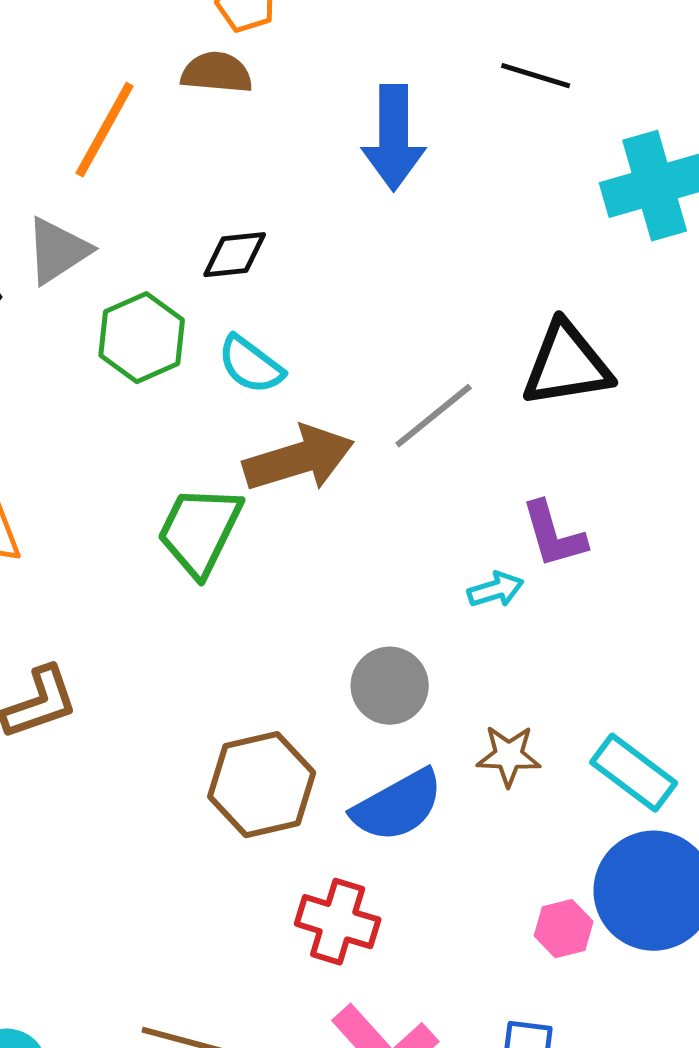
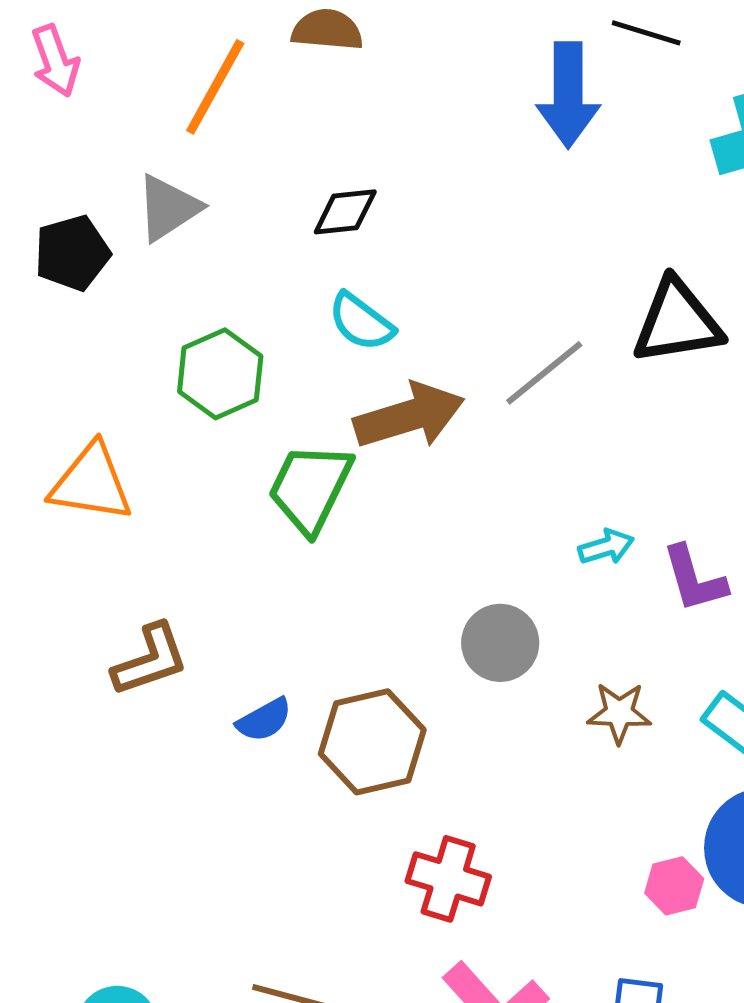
blue arrow: (394, 138) -> (568, 95), moved
green hexagon: (142, 338) -> (220, 374), moved
purple L-shape: (554, 535) -> (694, 579), moved
blue semicircle: (398, 806) -> (264, 720), moved, size x0.6

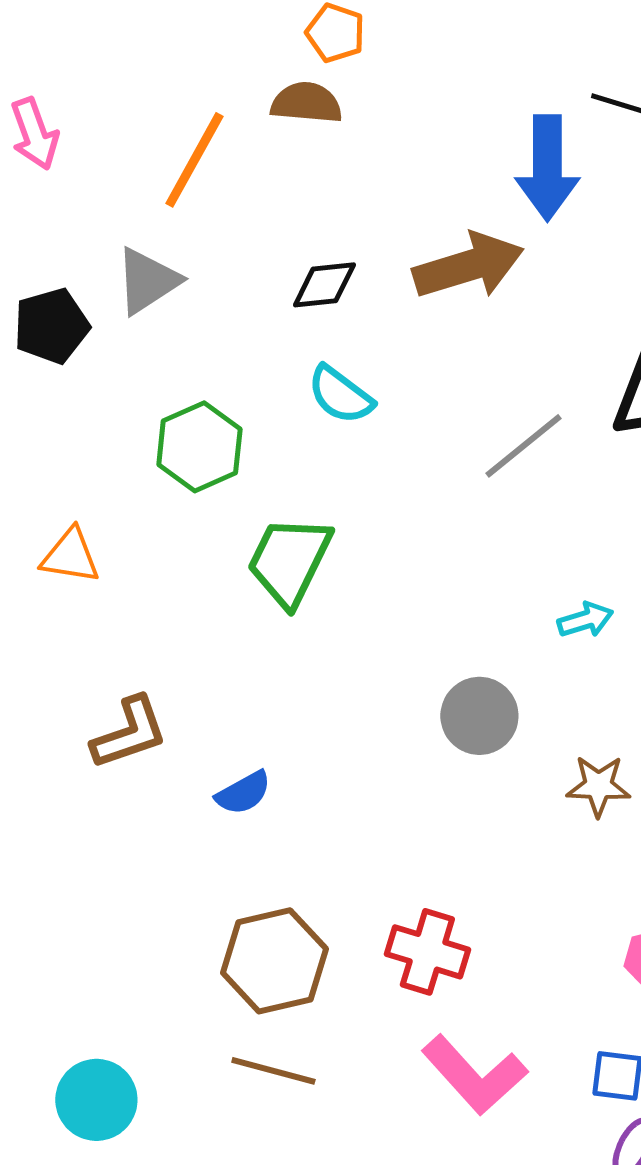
brown arrow: (409, 416) -> (468, 266), moved
orange triangle: (91, 483) -> (70, 556), size x0.7
brown hexagon: (372, 742) -> (274, 961), moved

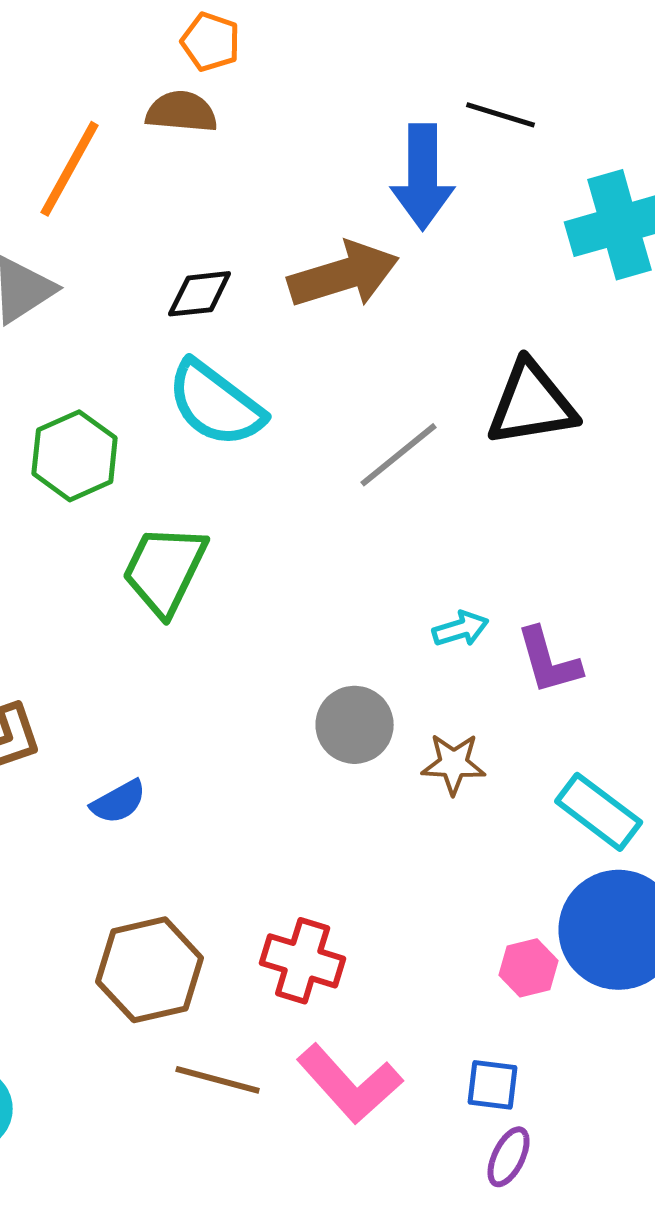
cyan semicircle: (340, 395) -> (216, 404), size x1.5
brown star: (598, 786) -> (454, 764), moved
brown line: (273, 1071) -> (218, 1080), moved

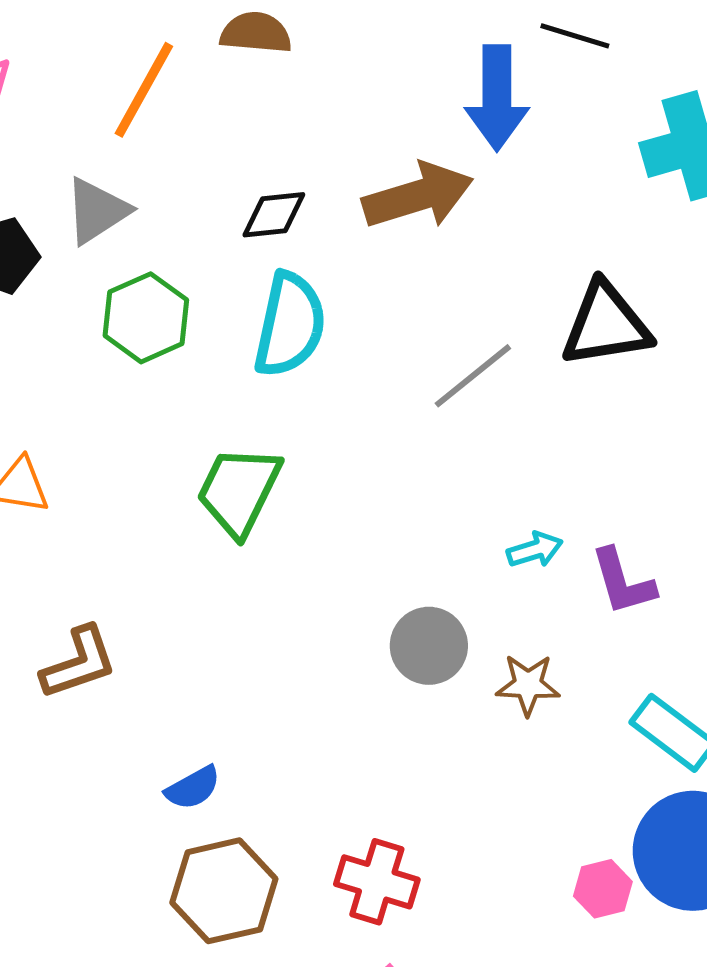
cyan semicircle: (216, 404) -> (290, 325), turned -115
green hexagon: (75, 456) -> (146, 318), moved
blue semicircle: (119, 802) -> (193, 788), moved

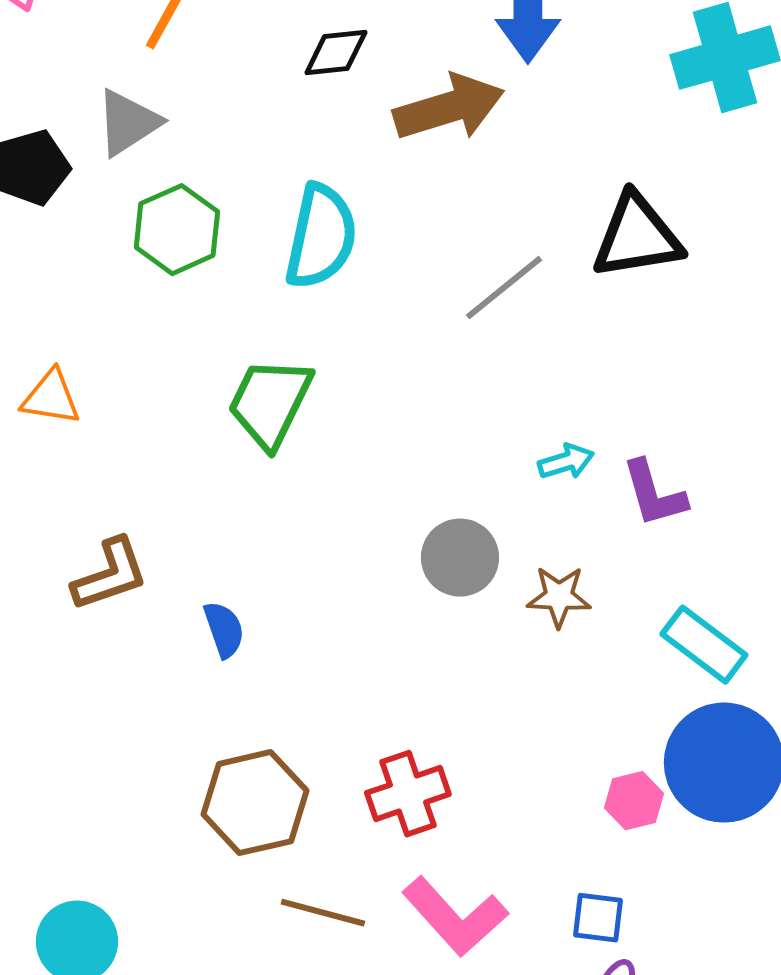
black diamond: (274, 215) -> (336, 53), moved
blue semicircle: (193, 788) -> (224, 630), moved, turned -80
red cross: (377, 882) -> (408, 794), turned -36

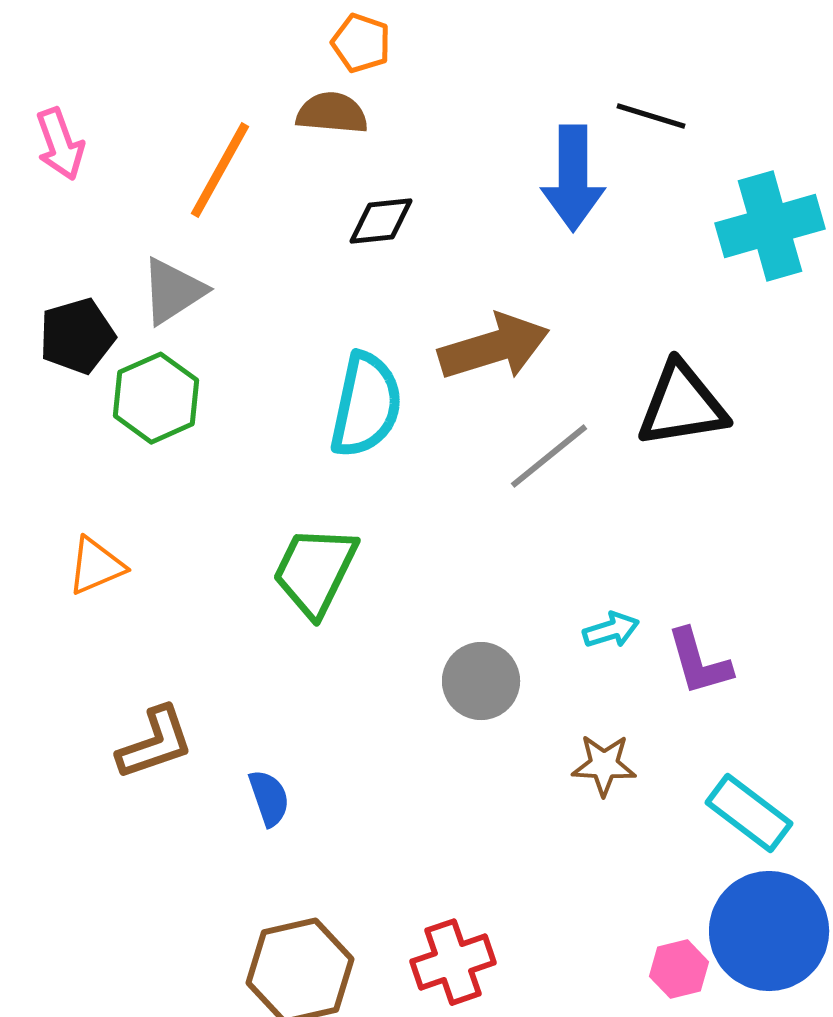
brown arrow: (449, 108) -> (494, 347), moved
green hexagon: (177, 230) -> (156, 398), moved
orange triangle: (51, 398) -> (96, 566), turned -32
gray circle: (460, 558) -> (481, 681), moved

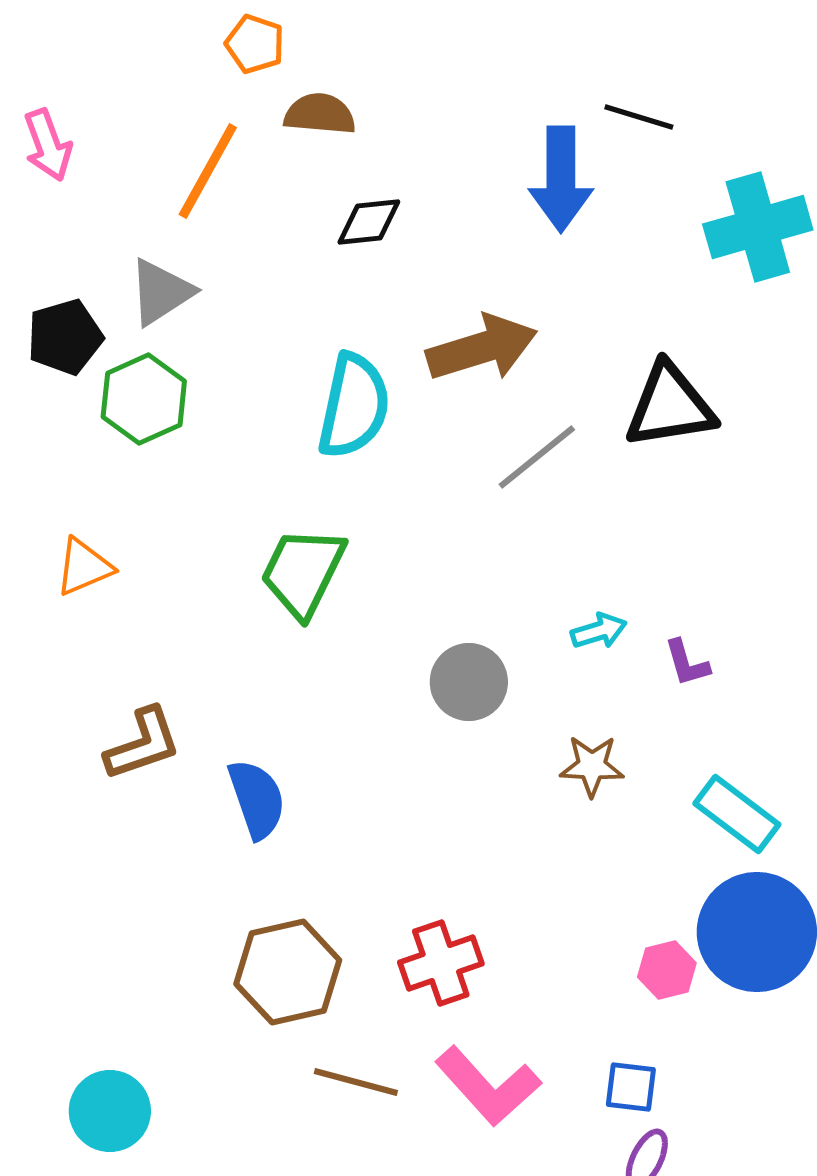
orange pentagon: (361, 43) -> (255, 44), moved
purple L-shape: (699, 662) -> (687, 663), size x0.7
blue semicircle: (269, 798) -> (257, 799), size x1.4

